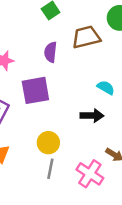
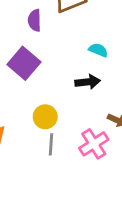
purple square: (35, 90) -> (24, 63), turned -32
pink cross: (90, 174) -> (94, 144), turned 32

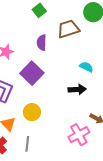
yellow circle: (45, 117) -> (32, 112), moved
gray line: (51, 144) -> (27, 144), moved

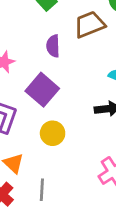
yellow circle: (32, 112) -> (53, 133), moved

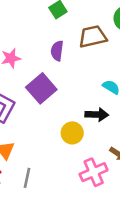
yellow circle: (53, 133) -> (72, 133), moved

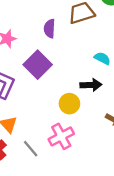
pink cross: (94, 172) -> (61, 136), moved
gray line: (27, 178) -> (31, 149), turned -48

